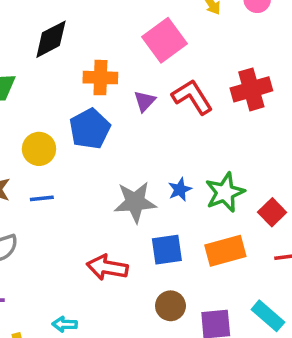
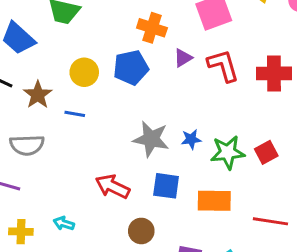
red square: (272, 212) -> (266, 152), moved
brown circle: (170, 306) -> (141, 231), moved

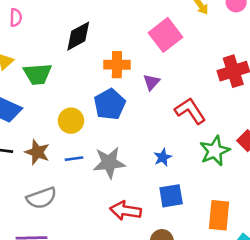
red L-shape: (223, 66) -> (190, 111), moved
gray star: (151, 139) -> (109, 163), moved
blue star: (191, 139) -> (163, 157), moved
orange rectangle: (214, 201) -> (219, 215), moved, turned -68

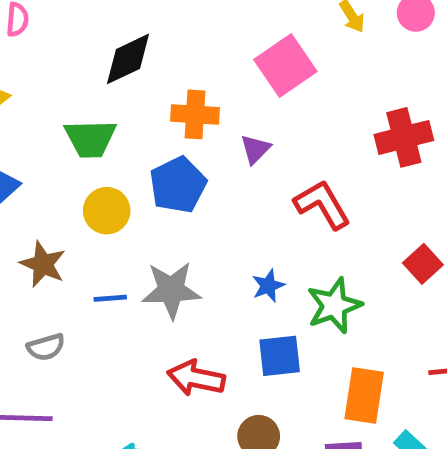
green trapezoid: (37, 74) -> (90, 139), moved
green star: (215, 151) -> (334, 306), moved
blue line: (74, 159) -> (110, 298), moved
gray semicircle: (41, 198) -> (46, 347), size x0.7

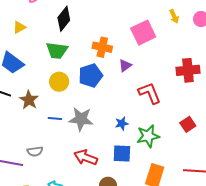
black diamond: (128, 59) -> (64, 19), moved, turned -35
gray semicircle: (46, 347) -> (35, 151), moved

